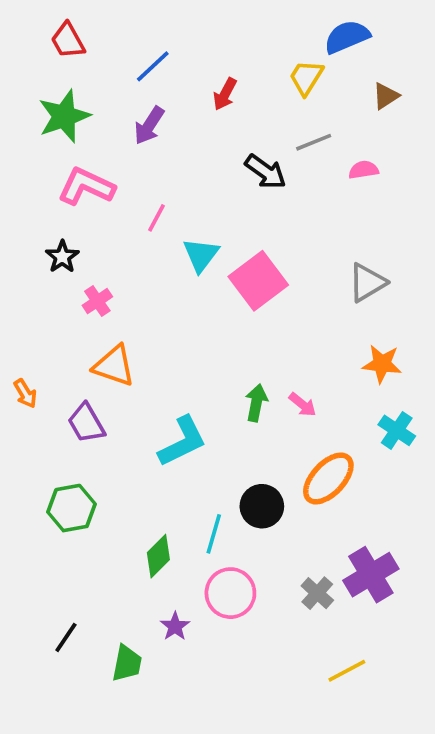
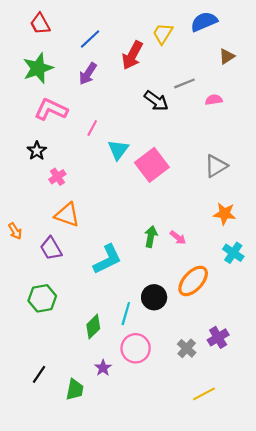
yellow trapezoid: (306, 77) -> (163, 34), moved
red arrow: (225, 94) -> (132, 55), size x1.5
purple cross: (371, 575) -> (218, 337), size x0.7

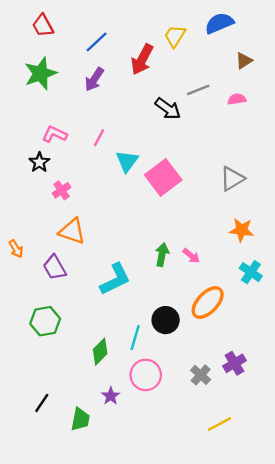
pink semicircle: (214, 100) -> (237, 99), moved
pink L-shape: (51, 109) -> (55, 134), moved, size x0.7

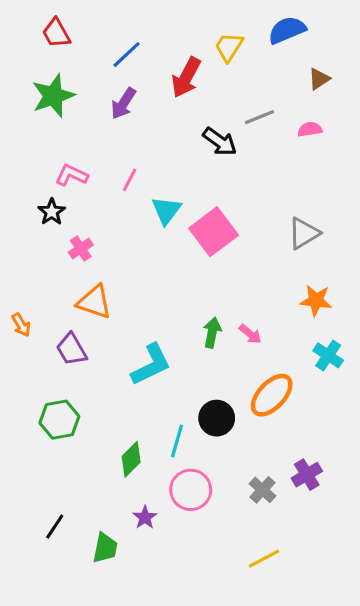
yellow line: (219, 424) -> (264, 559), moved

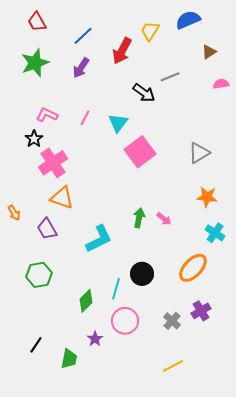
pink semicircle: (310, 129) -> (221, 84), moved
cyan triangle: (166, 210) -> (118, 123), moved
pink cross: (81, 249) -> (53, 163), size x1.8
orange ellipse: (272, 395) -> (193, 268), moved

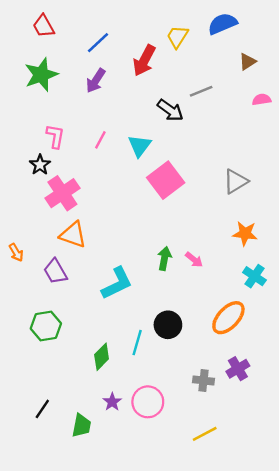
pink L-shape: (47, 115) -> (55, 136), turned 75
pink circle: (125, 321) -> (148, 402), moved
gray cross: (172, 321) -> (204, 381), turned -36

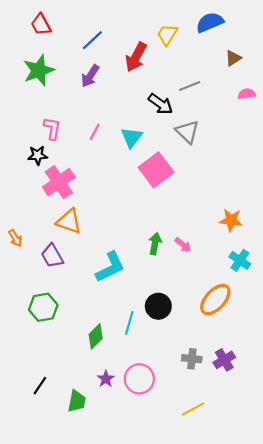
black star: (40, 165) -> (38, 155), turned 30
gray triangle: (236, 181) -> (187, 132), moved, turned -45
purple cross: (238, 369) -> (224, 360), moved

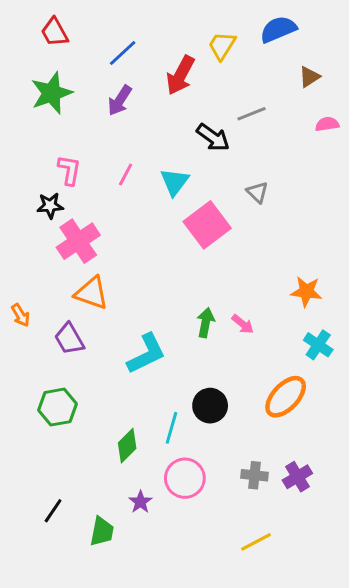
gray triangle: (187, 132) -> (257, 192), moved, size x0.7
pink circle: (139, 379) -> (185, 478), moved

